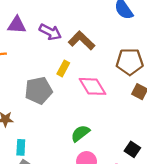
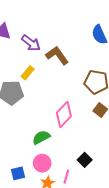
yellow rectangle: (63, 68) -> (28, 73), moved
pink diamond: (92, 86) -> (64, 115), moved, turned 65

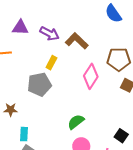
pink diamond: (64, 115) -> (91, 76), moved

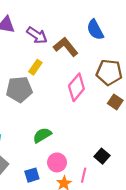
blue semicircle: (113, 14) -> (95, 30), moved
green semicircle: (76, 122) -> (42, 135), moved

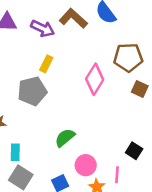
brown L-shape: (66, 47) -> (73, 18), moved

